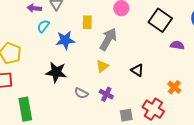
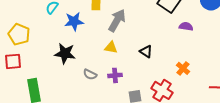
yellow triangle: (102, 66) -> (111, 47), turned 48
purple cross: (106, 94) -> (115, 75), turned -32

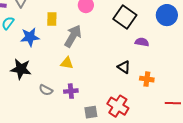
black triangle: (146, 51) -> (124, 67), moved
orange cross: (183, 68) -> (147, 79), moved, turned -32

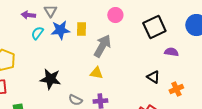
black square: (125, 17) -> (154, 27), turned 30
blue star: (30, 37) -> (60, 30), moved
orange cross: (147, 79) -> (176, 89), turned -32

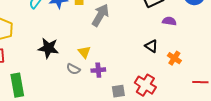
yellow triangle: (96, 73) -> (84, 52), moved, turned 40
orange cross: (176, 89) -> (174, 58), turned -32

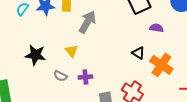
yellow triangle: (84, 52) -> (71, 51), moved
orange cross: (174, 58) -> (161, 65), size x1.6

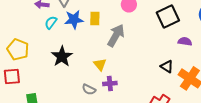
black star: (35, 55) -> (62, 56), moved, turned 30
purple cross: (85, 77) -> (110, 83), moved

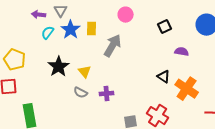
black square: (168, 16) -> (165, 27), size x0.6
blue star: (74, 19) -> (71, 30), turned -30
yellow triangle: (100, 64) -> (85, 72), moved
gray semicircle: (89, 89) -> (81, 93), moved

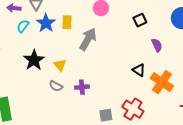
purple semicircle: (182, 52) -> (157, 45), turned 56

